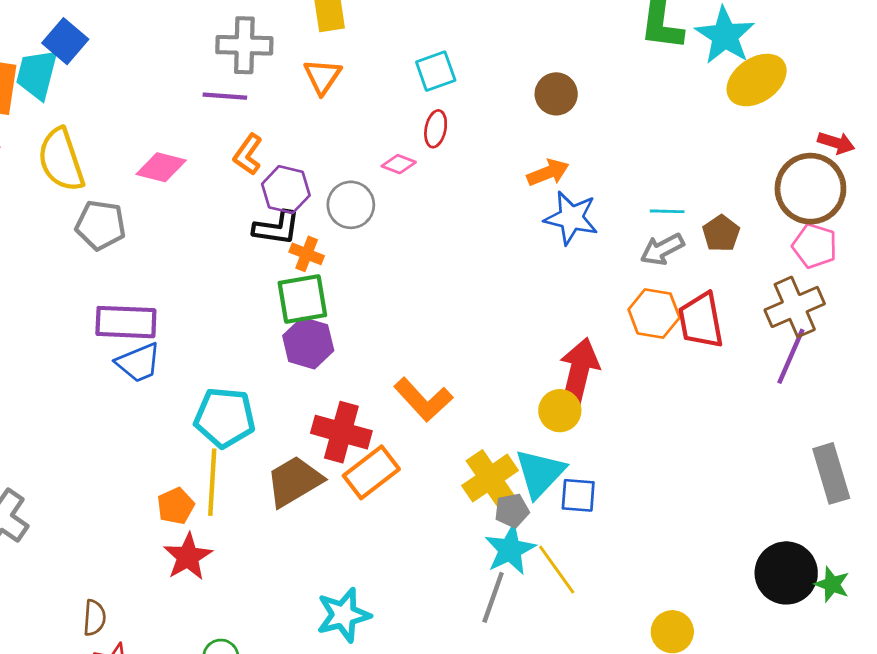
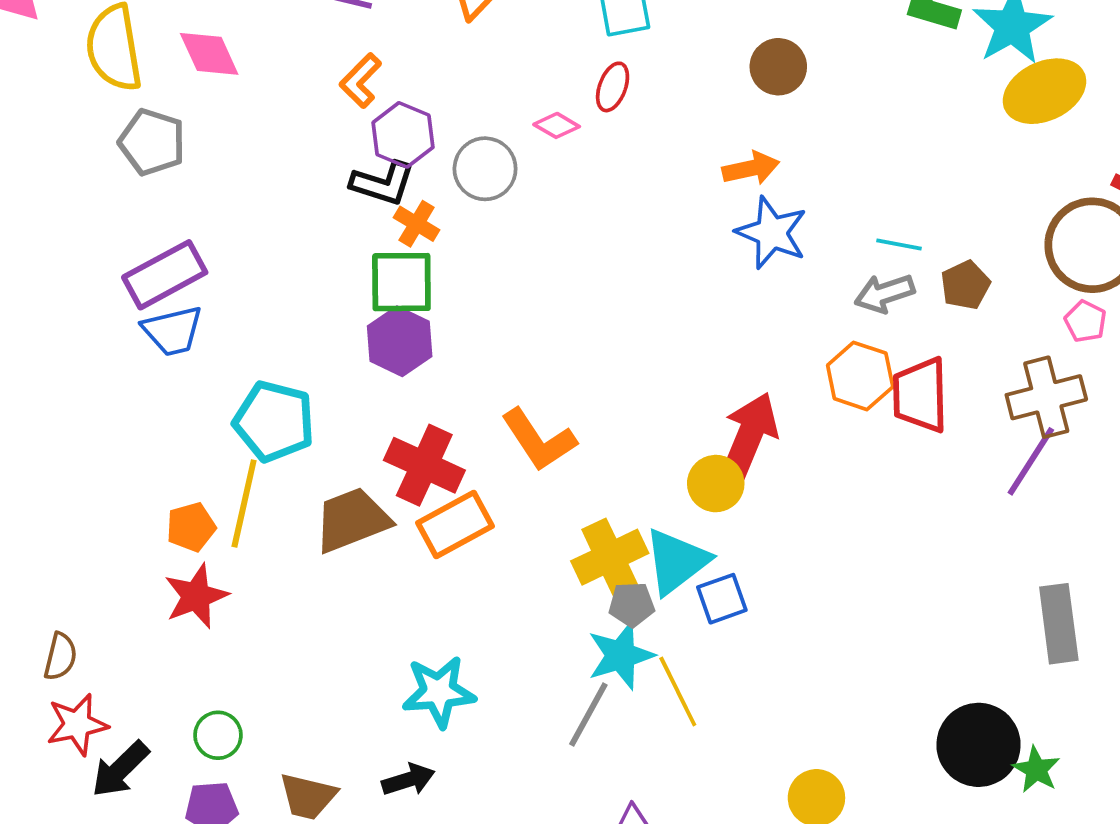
pink diamond: (161, 167) -> (209, 54), moved, turned 42
pink pentagon: (815, 246) -> (1085, 321), size x0.7
purple rectangle: (126, 322) -> (165, 275), turned -40
blue square: (578, 495) -> (722, 599), turned -33
cyan star: (343, 615) -> (439, 692), moved

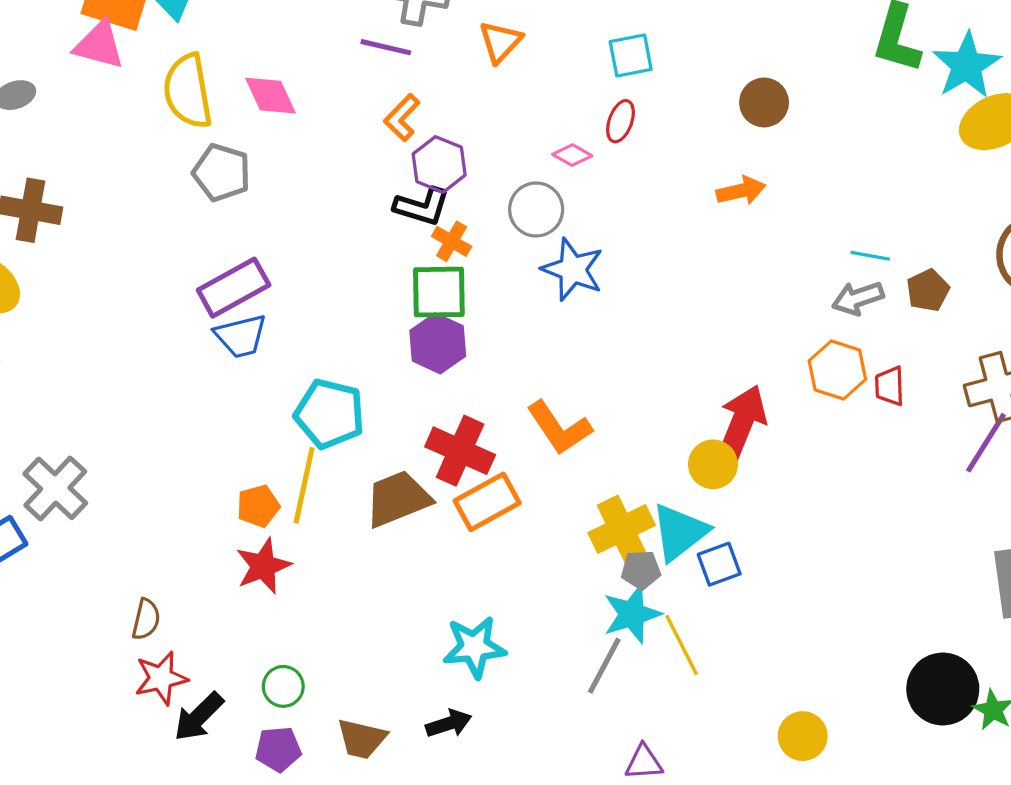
gray circle: (485, 169) -> (536, 209), moved
blue star: (772, 233) -> (573, 269), moved
red trapezoid: (920, 395) -> (890, 386), size x0.6

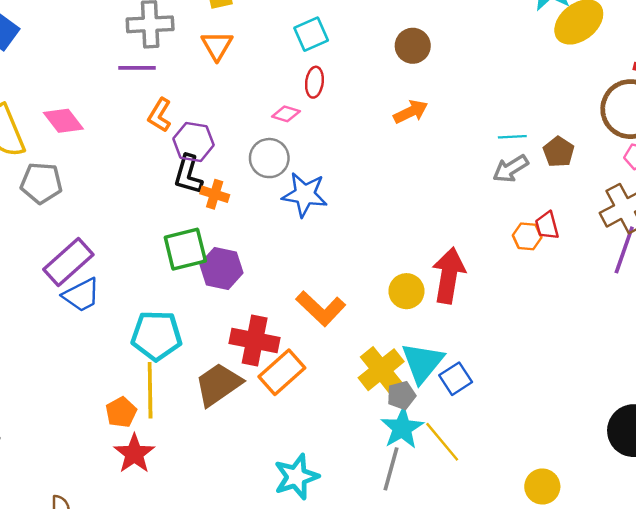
black L-shape: (422, 207) -> (188, 175), turned 102
green square: (439, 292) -> (185, 249), moved
orange hexagon: (837, 370) -> (527, 236), moved, size x0.7
yellow circle: (713, 464) -> (406, 291), moved

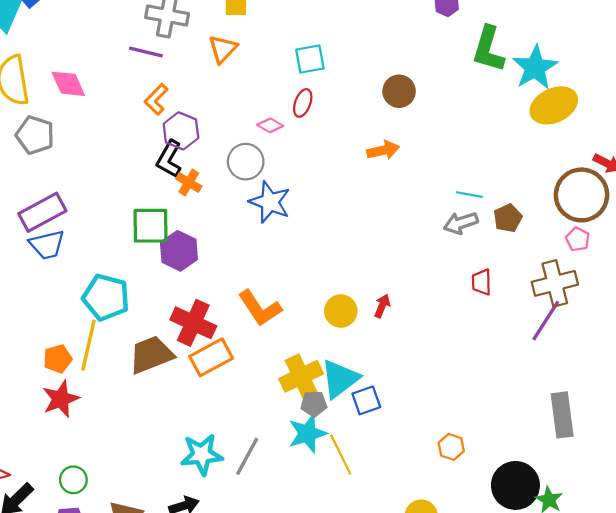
orange hexagon: (527, 236) -> (451, 447), moved
red arrow: (449, 275) -> (382, 306), size x0.5
gray line: (391, 469) -> (247, 456), moved

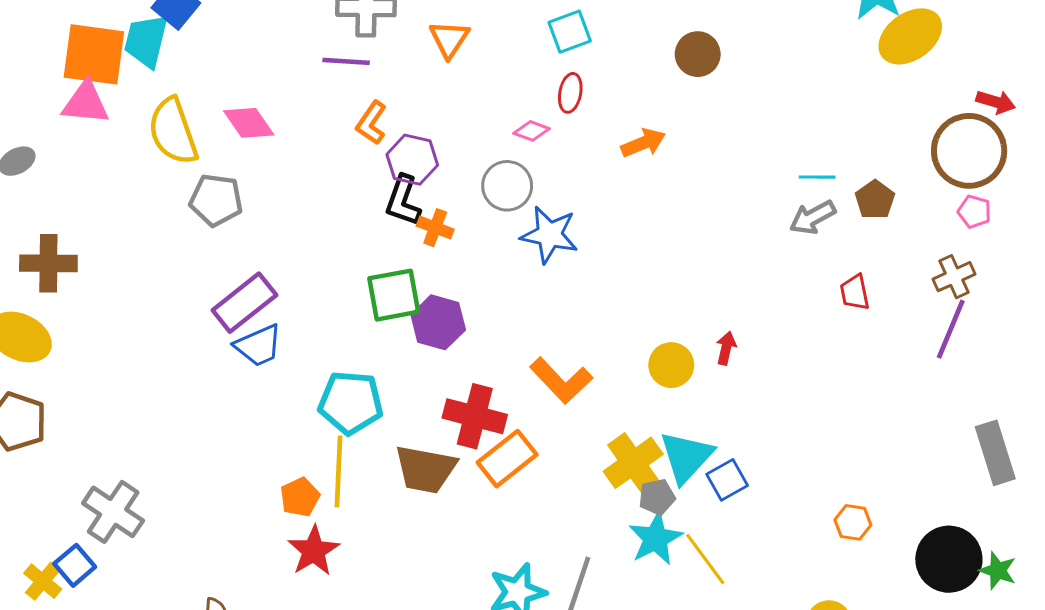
orange arrow: (383, 150) -> (643, 143), moved
brown cross: (555, 283) -> (954, 277), size x0.7
brown trapezoid: (151, 355) -> (426, 469), turned -138

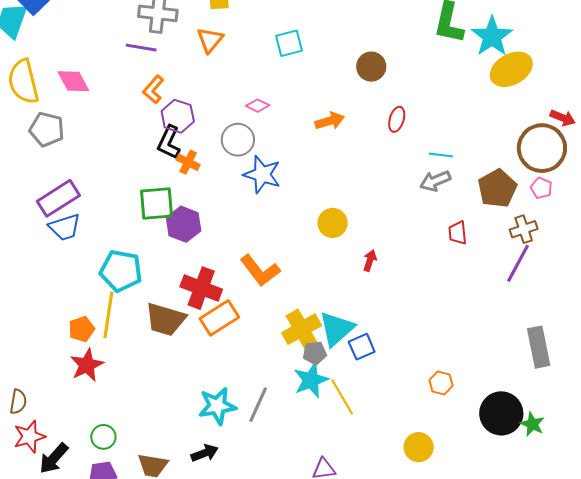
red ellipse: (570, 93) -> (397, 119), moved
brown pentagon: (875, 200) -> (497, 188), moved, size x1.5
yellow circle: (671, 365) -> (333, 223), moved

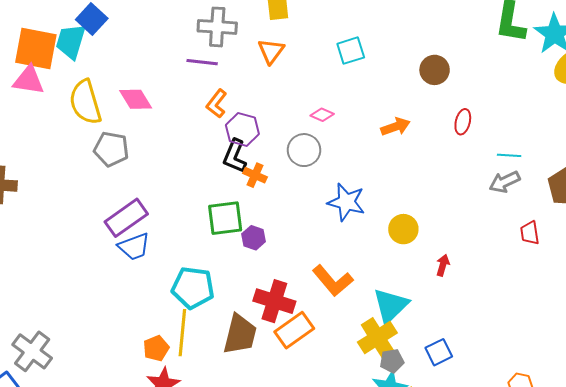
blue star: (262, 175) -> (346, 202), moved
purple hexagon: (184, 224) -> (254, 238), size x0.7
brown trapezoid: (165, 319) -> (240, 334), turned -90
cyan triangle: (337, 329) -> (391, 305), moved

